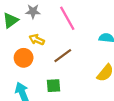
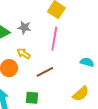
pink line: (67, 18) -> (54, 39), turned 30

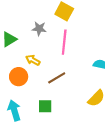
gray star: (24, 27) -> (39, 29), moved

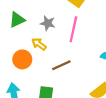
gray star: (39, 29) -> (48, 23), moved

